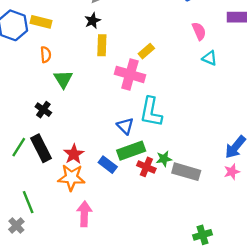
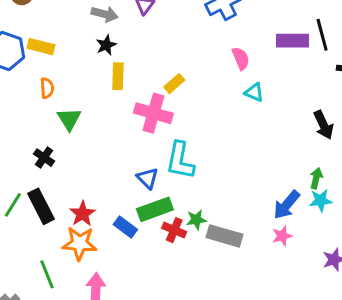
green line: (28, 202) -> (47, 274), moved

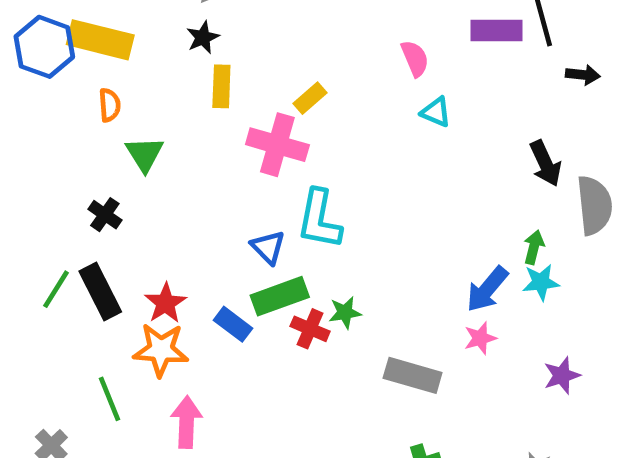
yellow rectangle: (41, 47) -> (100, 40), size x1.5
gray rectangle: (224, 236) -> (413, 375), moved

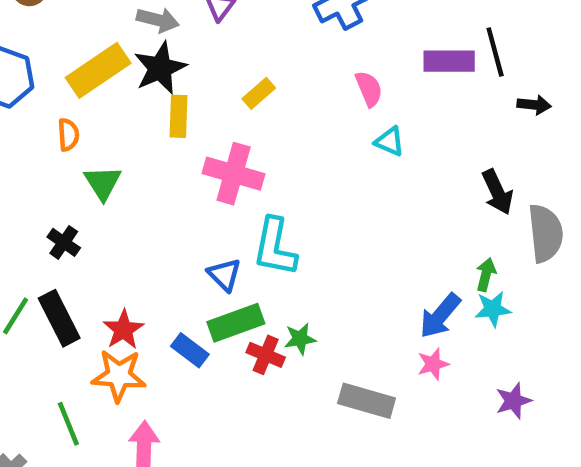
black star: (203, 37) -> (160, 68), size x1.6
yellow rectangle: (100, 40) -> (98, 70), moved, turned -48
yellow rectangle: (310, 98) -> (259, 93), moved

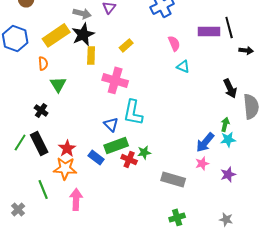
purple star: (513, 401) -> (228, 174), moved

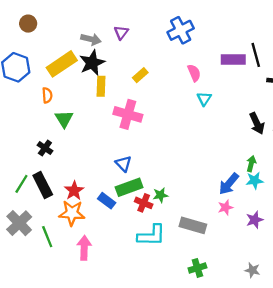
cyan triangle: (183, 66) -> (204, 99), turned 40
cyan L-shape: (133, 112) -> (151, 235), moved, turned -100
gray cross: (18, 209) -> (19, 223), moved, size x1.6

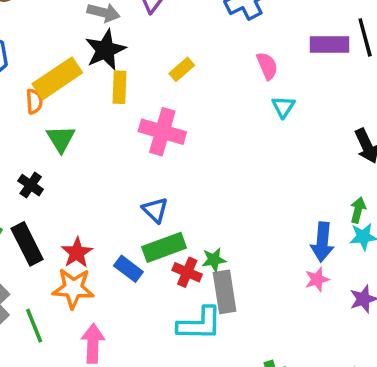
yellow rectangle: (62, 64) -> (57, 78), moved
blue arrow: (229, 184) -> (322, 242), turned -35
gray rectangle: (193, 225) -> (225, 292), moved, turned 65

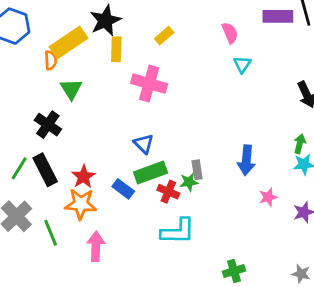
black cross: (31, 185) -> (48, 125), size x1.4
blue arrow: (322, 242) -> (246, 160), moved
gray rectangle: (225, 292) -> (197, 170), moved, size x0.6

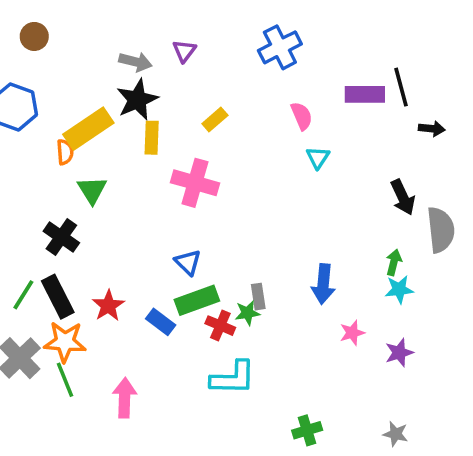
orange star: (81, 204) -> (65, 342), moved

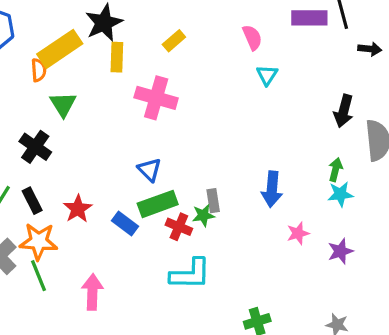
black arrow: (403, 197) -> (344, 111), turned 40
black rectangle: (58, 297) -> (32, 201), size x0.7

